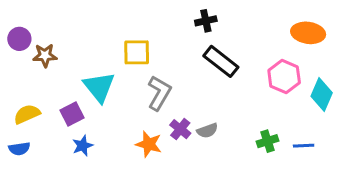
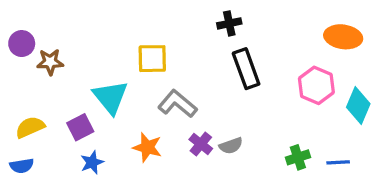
black rectangle: (221, 61) -> (246, 69), turned 32
gray L-shape: (159, 93) -> (177, 104), turned -80
orange star: (149, 144) -> (147, 147), moved

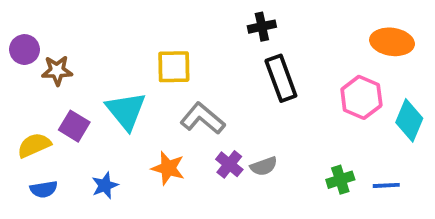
purple square: (80, 127) -> (74, 126), moved, turned -32
blue semicircle: (22, 166) -> (44, 189), moved

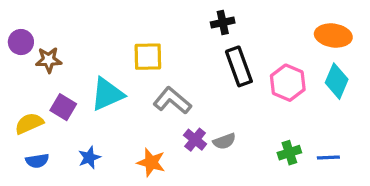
pink hexagon: (361, 97) -> (288, 83), moved
cyan triangle: (126, 111) -> (107, 94), turned 45
cyan diamond: (409, 120) -> (337, 81), moved
orange star: (168, 168) -> (151, 162), moved

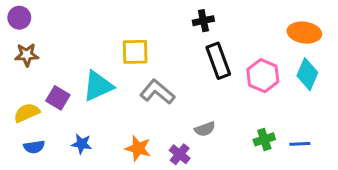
purple circle: (21, 42) -> (19, 18), moved
brown star: (49, 60) -> (27, 55), moved
purple cross: (195, 140) -> (180, 154), moved
blue star: (89, 158) -> (82, 144), turned 30

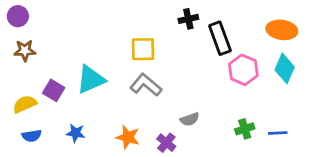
yellow square: (135, 52) -> (143, 49), moved
black rectangle: (218, 61) -> (220, 38), moved

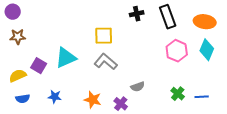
black rectangle: (220, 38) -> (168, 17), moved
green cross: (245, 129) -> (178, 94), turned -32

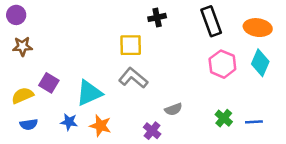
black cross: (137, 14) -> (157, 17), moved
cyan triangle: (66, 58) -> (89, 93), moved
orange star: (93, 100) -> (100, 126), moved

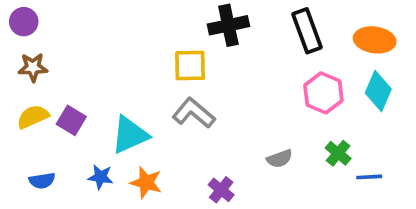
black cross: (157, 17) -> (228, 25), size x1.5
yellow semicircle: (22, 95) -> (33, 117), moved
gray semicircle: (173, 109) -> (280, 159), moved
green cross: (224, 118) -> (338, 153), moved

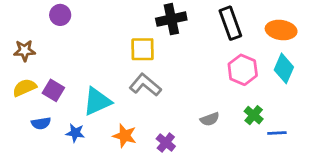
purple circle: (24, 22) -> (60, 15), moved
blue semicircle: (42, 181) -> (41, 123), moved
orange star: (146, 182) -> (125, 136), moved

